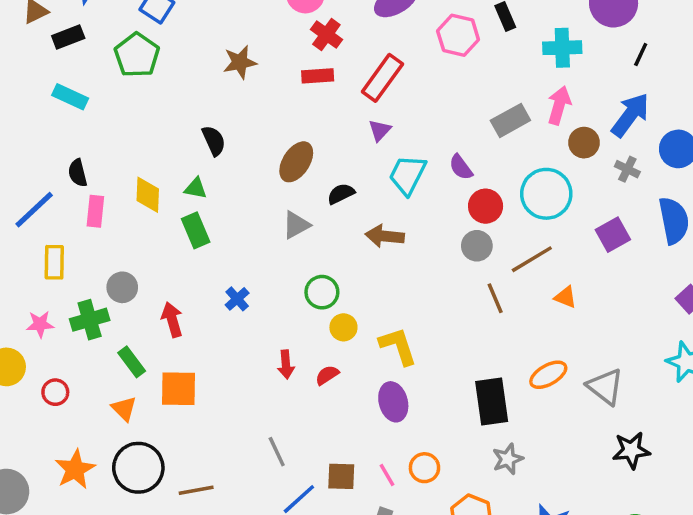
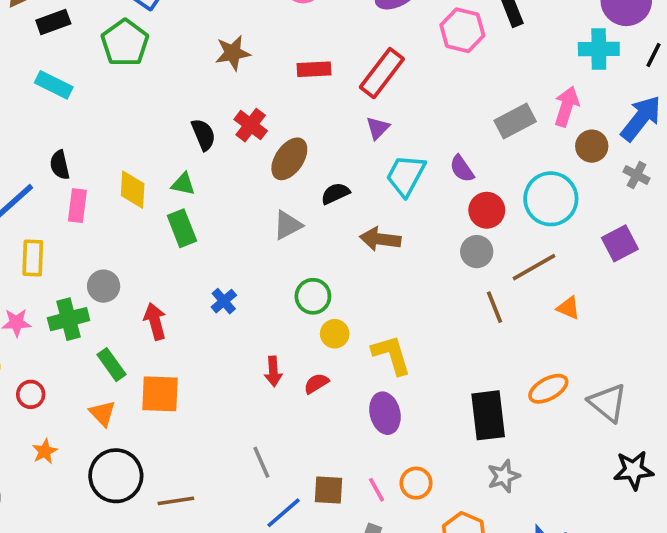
red cross: (326, 35) -> (251, 125), moved
cyan cross: (562, 48) -> (599, 49), moved
orange star: (75, 469) -> (45, 451), moved, size x0.6

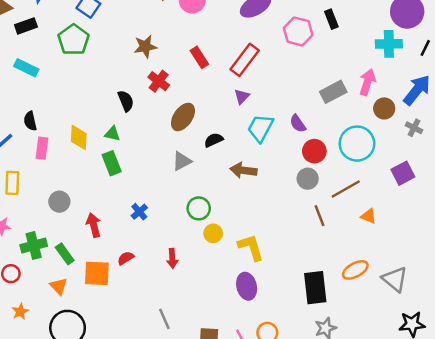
red rectangle: (314, 69) -> (199, 57), turned 60
red cross: (251, 125) -> (159, 81), moved
green cross: (69, 319) -> (34, 245), moved
red semicircle: (316, 383) -> (126, 258), moved

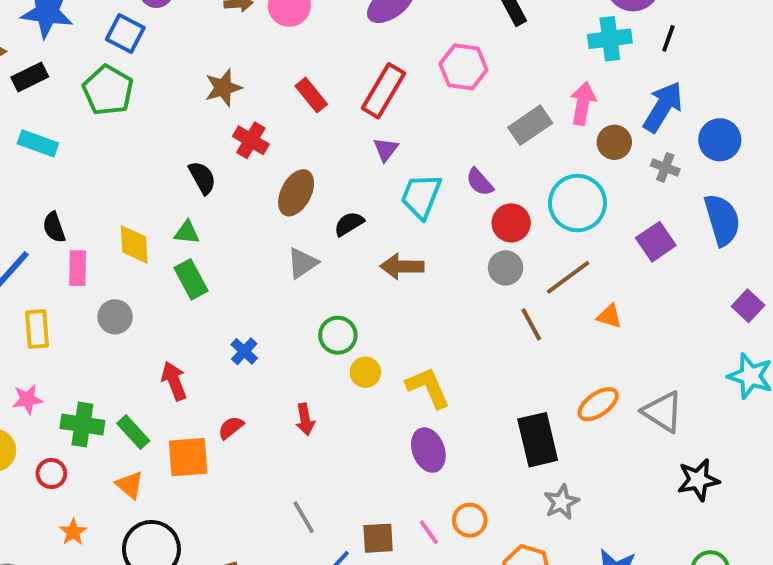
pink hexagon: (298, 31) -> (463, 67), moved
gray circle: (59, 202) -> (115, 317), moved
green cross: (34, 245) -> (82, 424), turned 30

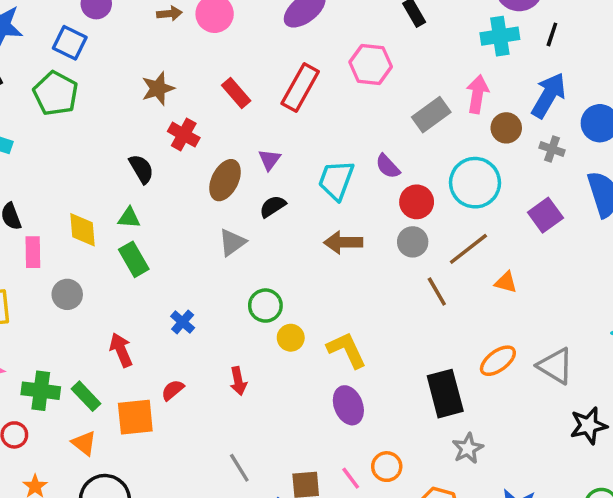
purple triangle: (386, 149) -> (269, 160), moved
brown arrow: (402, 266) -> (343, 242), moved

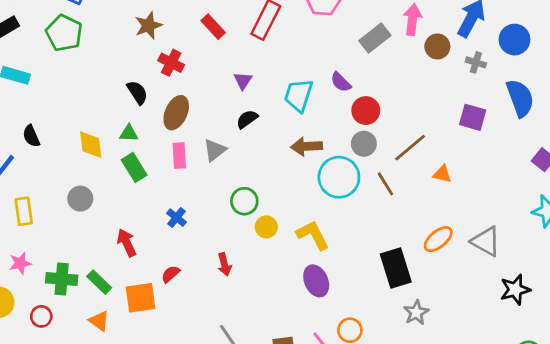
brown ellipse: (225, 180) -> (176, 113), moved
cyan circle: (475, 183) -> (339, 177), moved
purple square: (545, 215) -> (473, 117), turned -36
pink rectangle: (33, 252) -> (179, 156), moved

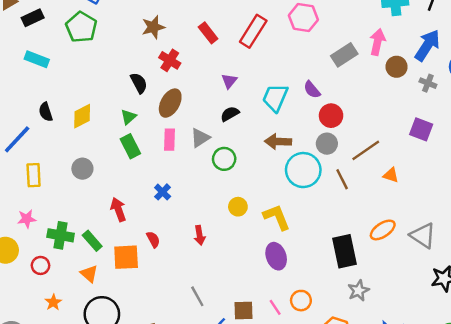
green triangle: (129, 133) -> (128, 117), turned -49
yellow diamond: (91, 145) -> (82, 116), moved, turned 65
green circle: (244, 201) -> (224, 159), moved
red semicircle: (170, 274) -> (153, 239), turned 98

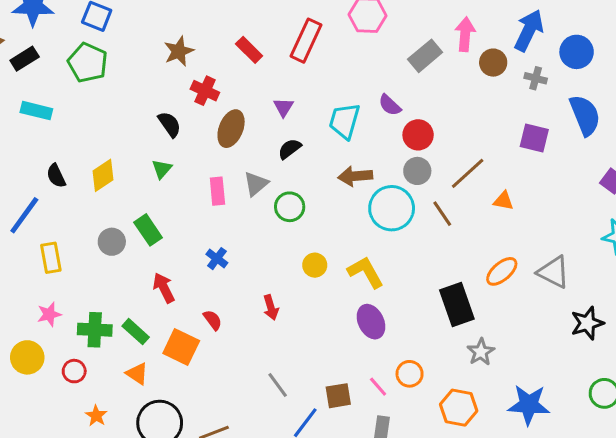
brown ellipse: (170, 103) -> (231, 129), moved
green rectangle: (130, 146) -> (148, 230), moved
orange square: (126, 257) -> (181, 347), turned 36

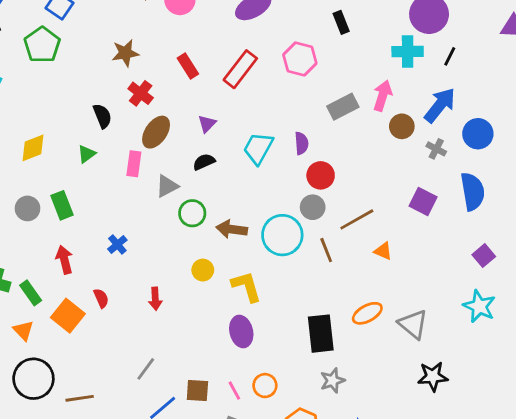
purple semicircle: (390, 105) -> (302, 143), turned -150
brown arrow: (355, 176) -> (232, 229), moved
pink rectangle: (217, 191) -> (134, 164), moved
gray line: (278, 385) -> (146, 369), turned 60

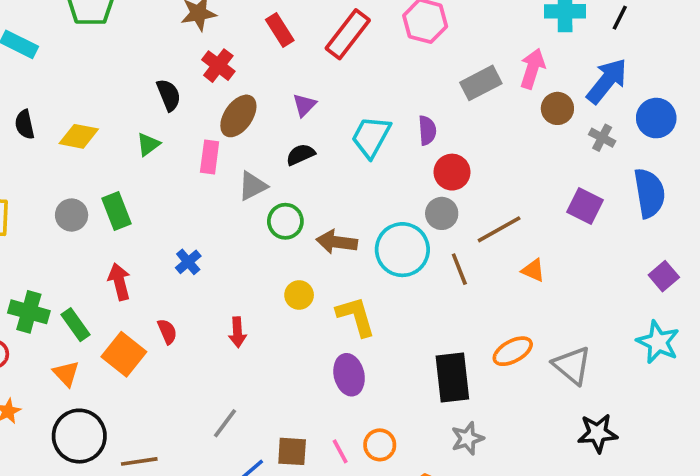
yellow diamond: (33, 148) -> (79, 136), turned 32

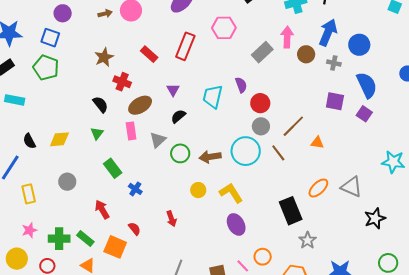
brown ellipse: (238, 116) -> (140, 105), turned 40
green rectangle: (116, 211) -> (113, 168), moved
purple square: (664, 276) -> (364, 114), moved

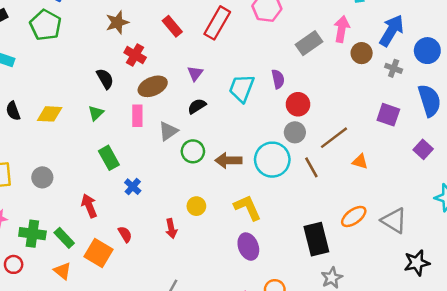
purple square: (364, 114) -> (423, 149), moved
gray circle: (67, 182) -> (42, 177), moved
yellow circle: (198, 190) -> (196, 206), moved

